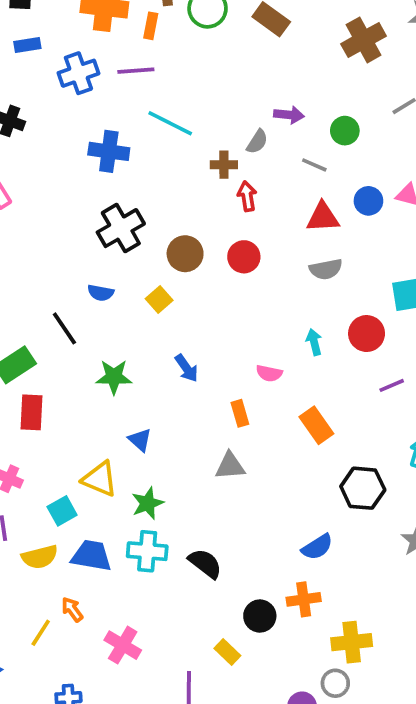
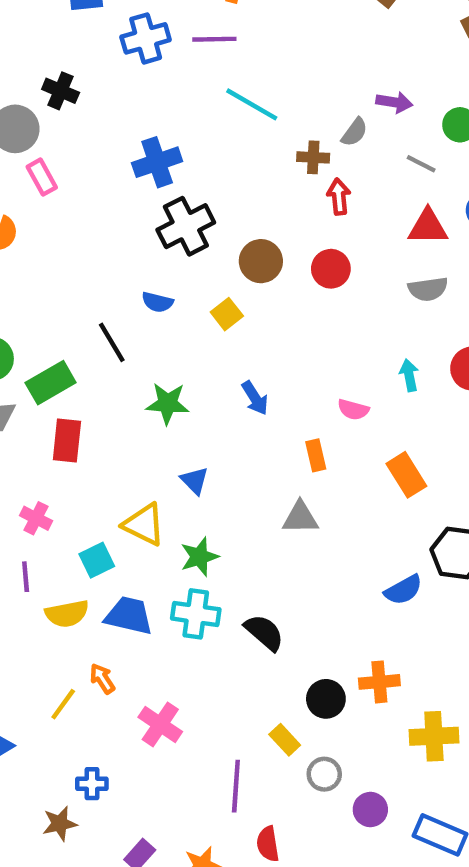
blue cross: (109, 151) -> (157, 162), moved, turned -30
blue semicircle: (317, 547) -> (403, 590), moved
gray circle: (335, 683) -> (324, 774), moved

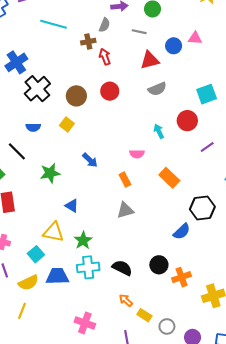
orange arrow: (102, 679) -> (126, 300), moved
black circle: (326, 699) -> (159, 265), moved
yellow line: (63, 704) -> (22, 311), moved

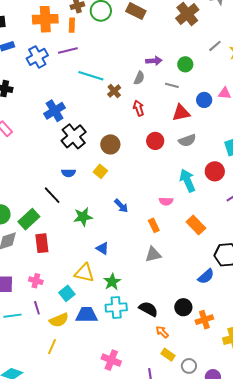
brown cross: (88, 42) -> (114, 91), moved, turned -32
red circle: (110, 91) -> (155, 141), moved
cyan arrow: (159, 131) -> (187, 181), size x1.6
orange arrow: (126, 300) -> (162, 332), moved

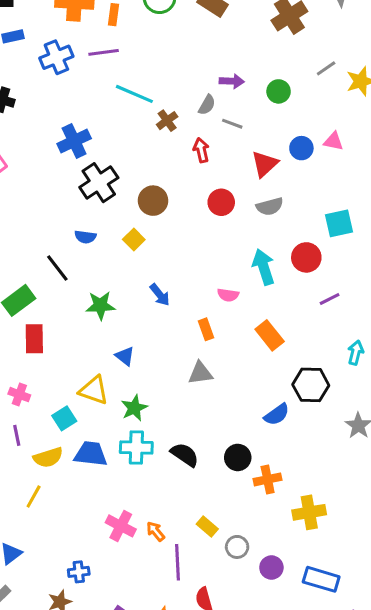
gray line: (172, 85) -> (232, 124), moved
red triangle: (181, 113) -> (265, 164), turned -36
orange arrow: (162, 332) -> (156, 531), moved

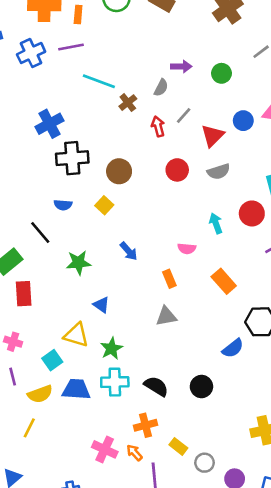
gray line: (232, 124) -> (184, 116), moved, turned -66
black cross: (99, 183) -> (72, 158), turned 32
cyan arrow: (264, 267) -> (216, 223), size x0.7
orange cross: (268, 479) -> (145, 425), moved

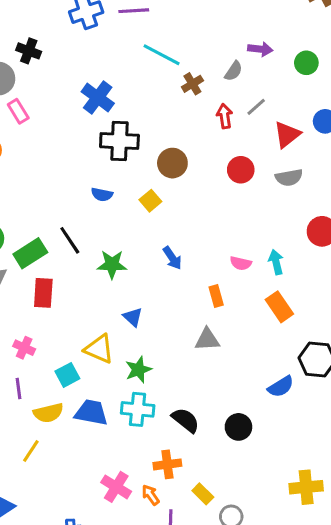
blue cross: (49, 124) -> (98, 98), turned -32
cyan arrow: (216, 223) -> (276, 262), moved
black line: (40, 233) -> (70, 240), moved

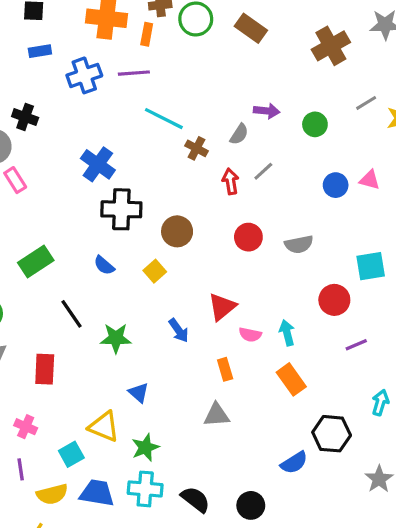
brown cross: (192, 84) -> (197, 148), turned -30
red triangle: (287, 134) -> (222, 307), moved
blue semicircle: (102, 194) -> (104, 265), turned 30
green rectangle: (30, 253) -> (36, 261), moved

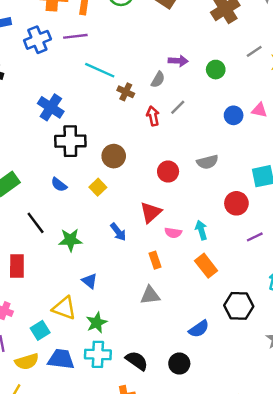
red circle: (248, 237) -> (168, 172), moved
blue semicircle: (294, 463) -> (199, 329), moved

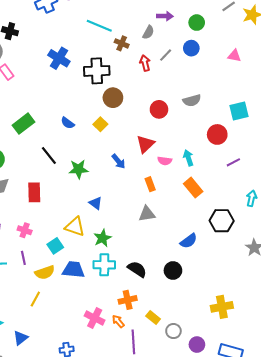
blue circle: (234, 115) -> (191, 48), moved
black cross: (70, 141) -> (97, 71), moved

